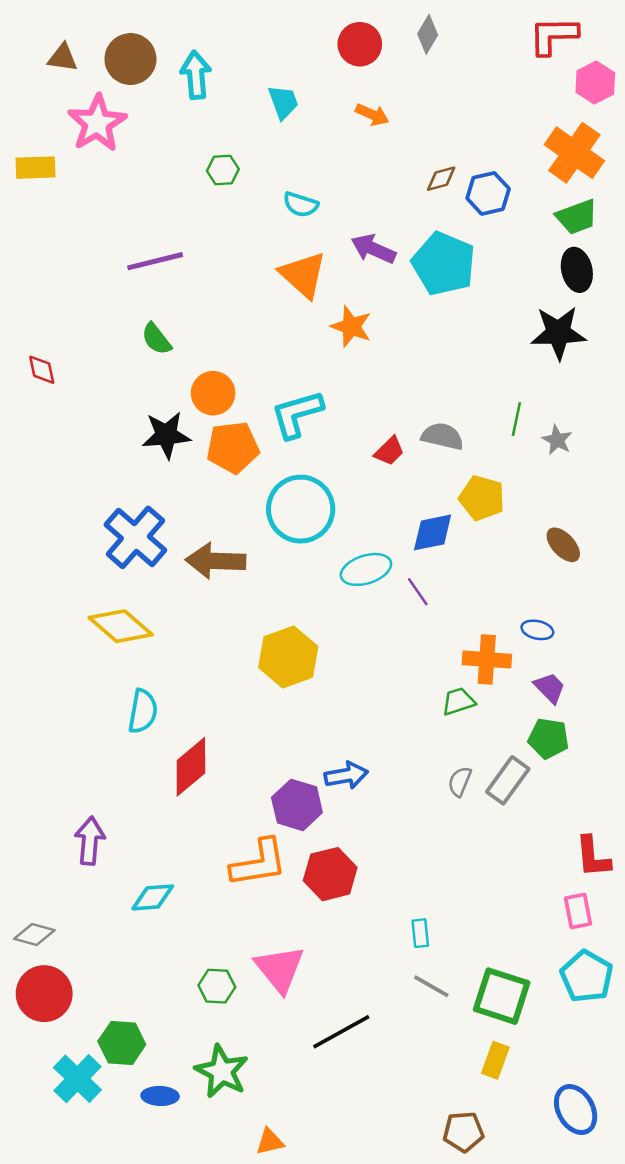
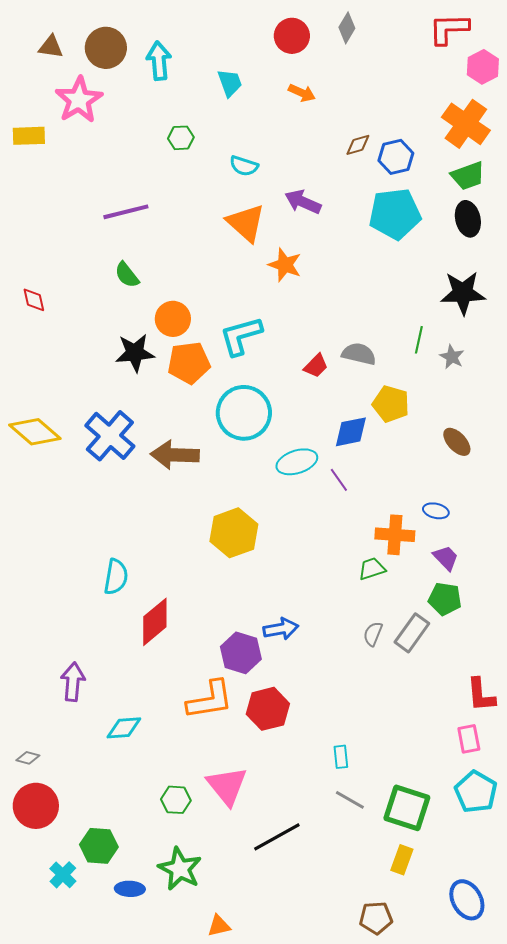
cyan pentagon: (444, 264) -> (395, 214), moved, turned -30
black star: (558, 333) -> (463, 293), moved
yellow diamond: (121, 626) -> (35, 432), moved
gray diamond: (34, 934) -> (28, 758), size x0.7
cyan cross: (77, 1079) -> (63, 875), size x0.7

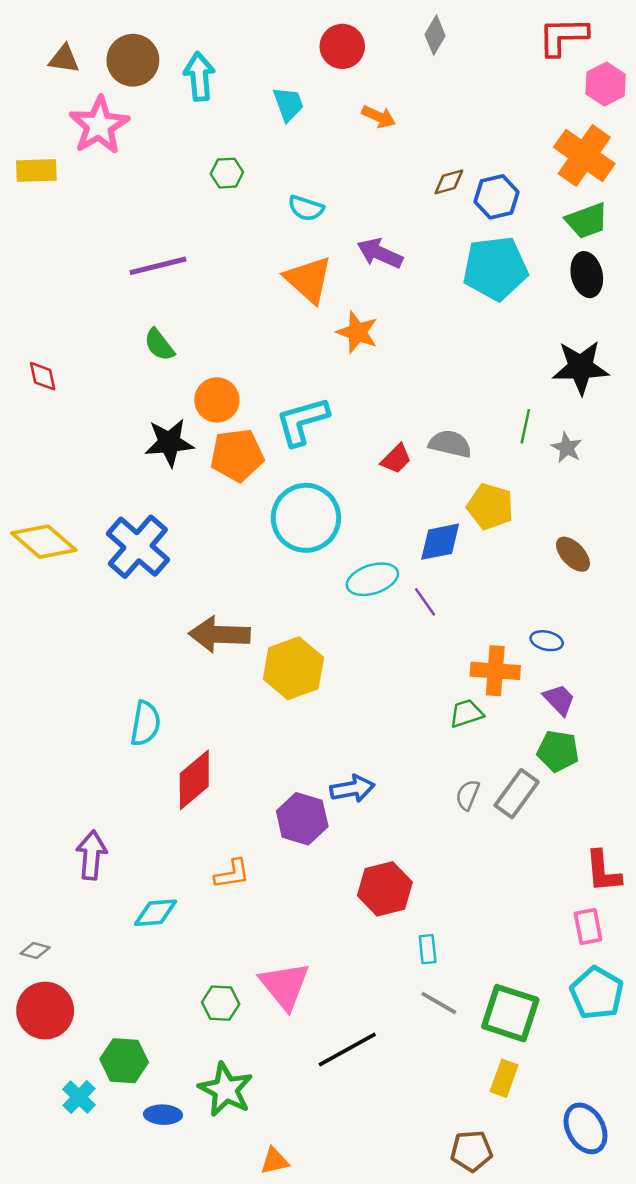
red circle: (292, 36) -> (342, 46), moved
brown arrow: (175, 455) -> (219, 634), moved
orange L-shape: (210, 700) -> (232, 874), moved, size x0.6
red hexagon: (268, 709) -> (385, 889), moved

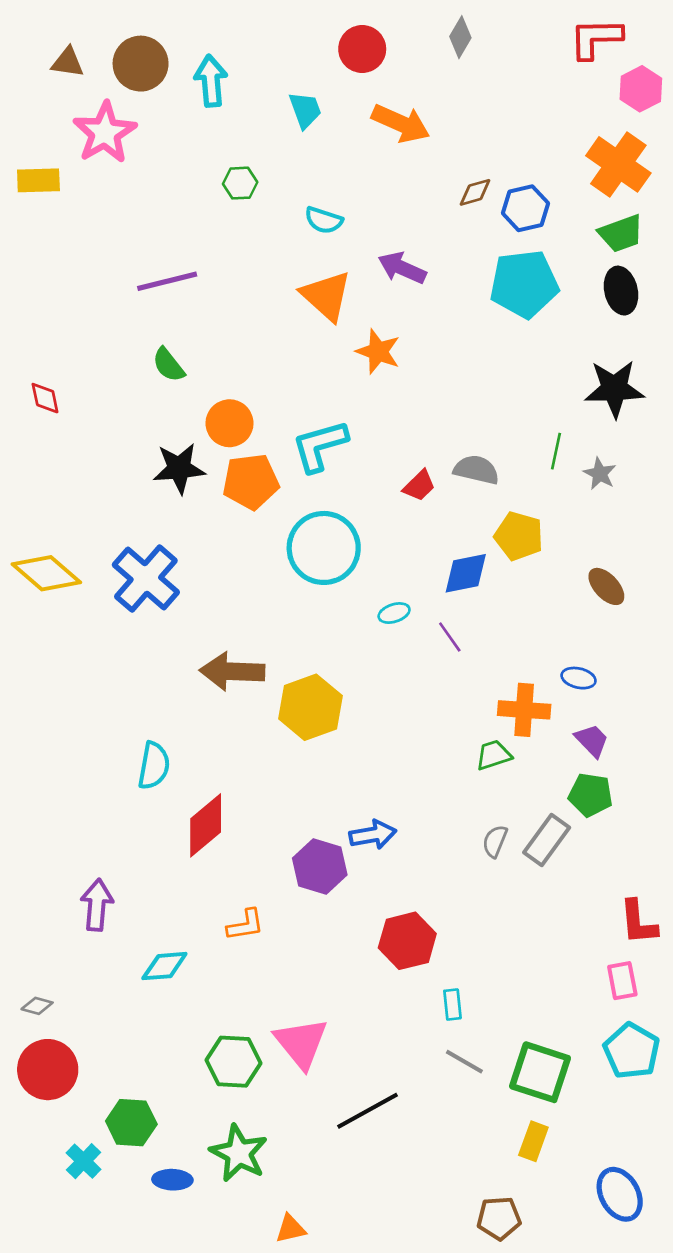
orange arrow: (379, 117) -> (401, 123), size x1.6
cyan ellipse: (372, 579) -> (394, 613), size x0.6
green hexagon: (221, 1003) -> (233, 1062), size x1.4

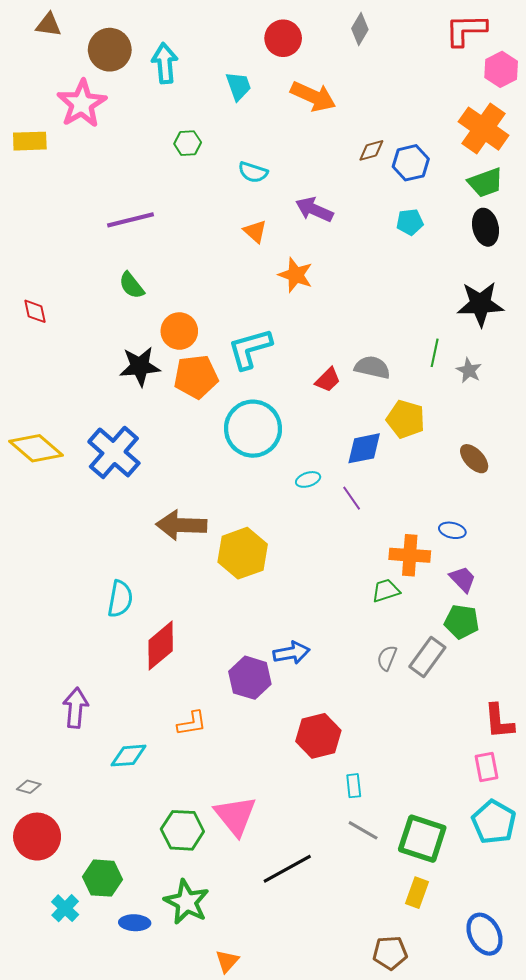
brown triangle: (68, 62) -> (48, 25), moved
cyan pentagon: (524, 284) -> (410, 222), size x0.5
orange triangle: (326, 296) -> (255, 231), size x0.6
orange triangle: (291, 1229) -> (227, 961), turned -35

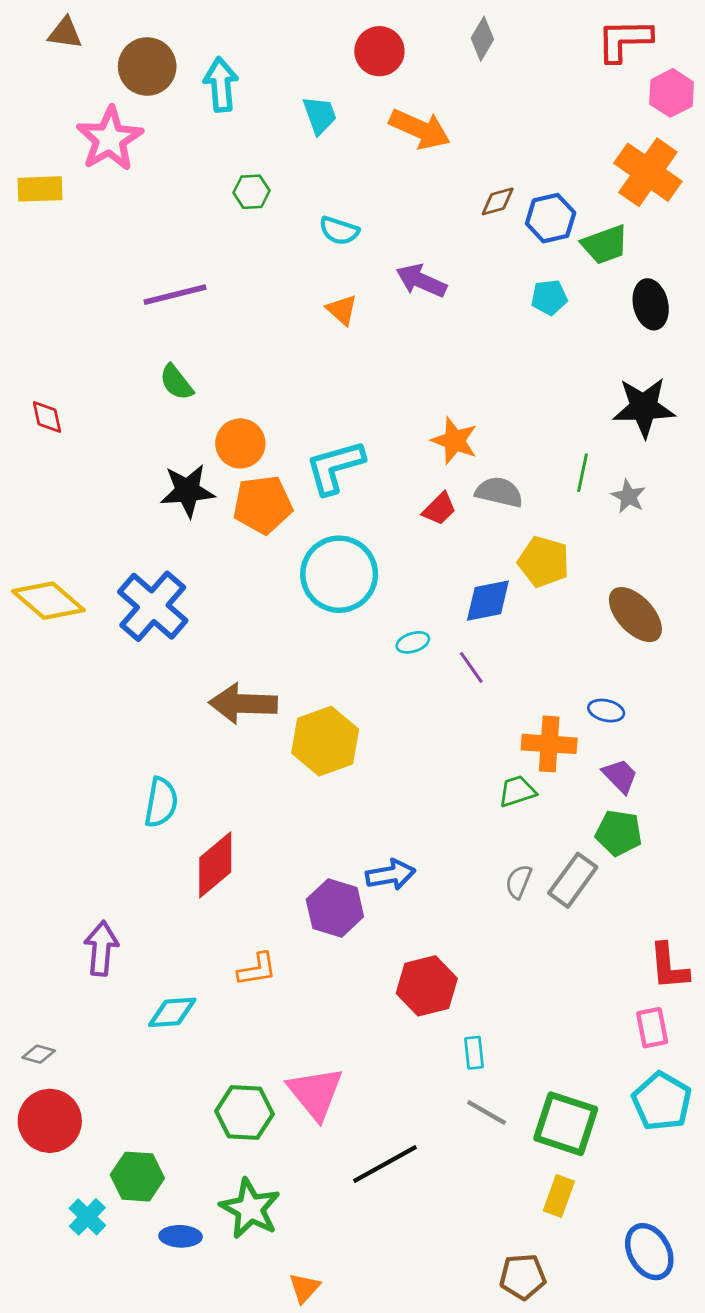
green trapezoid: (486, 183) -> (605, 245), moved
orange star: (296, 275) -> (455, 441), moved
brown ellipse: (474, 459) -> (635, 615), size x1.4

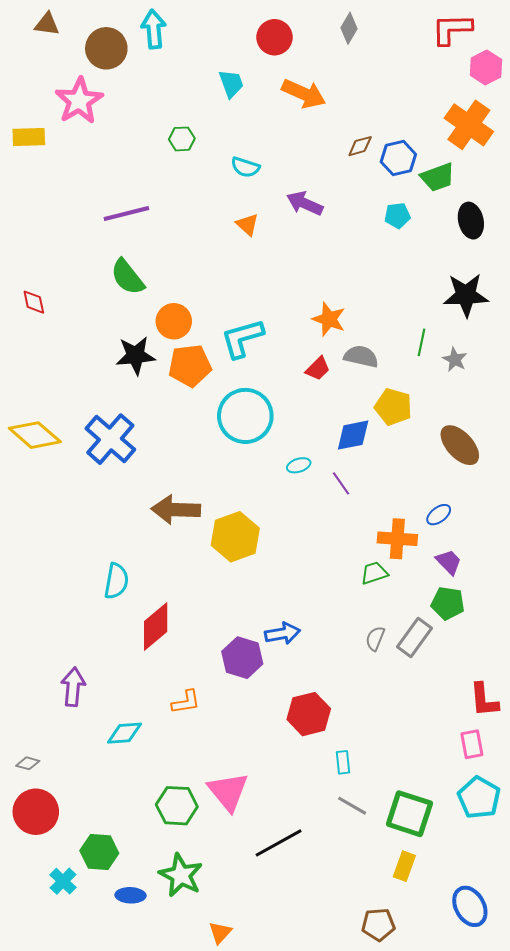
cyan arrow: (221, 85) -> (154, 29), moved
green semicircle: (176, 382) -> (127, 277), size x1.4
blue ellipse: (606, 711) -> (439, 515), turned -50

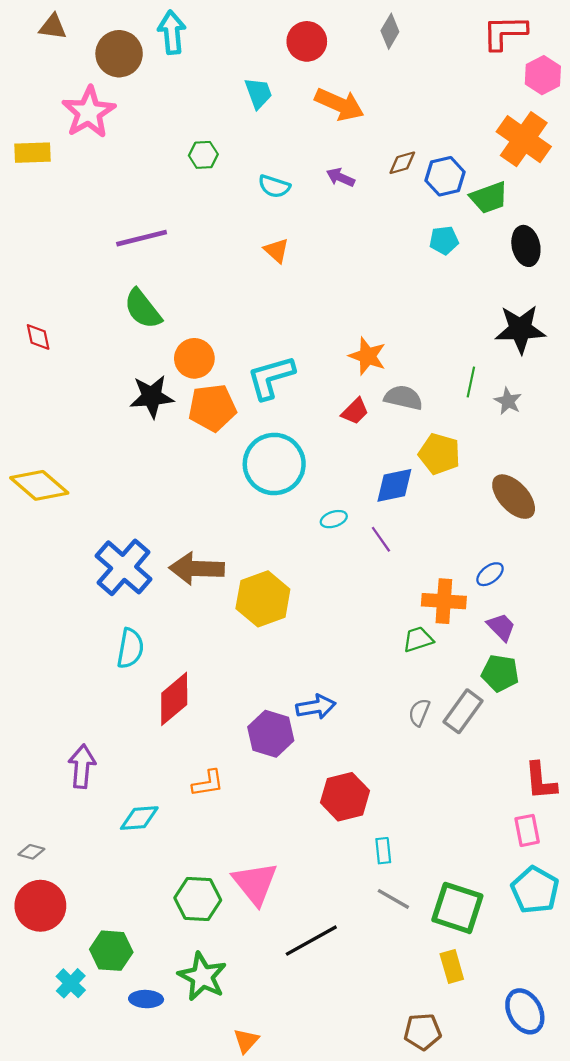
purple arrow: (305, 203) -> (340, 177), moved, size x0.7
blue cross: (110, 439) -> (124, 567), moved
yellow rectangle: (404, 866) -> (452, 966), turned -36

